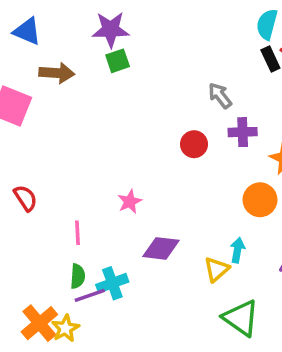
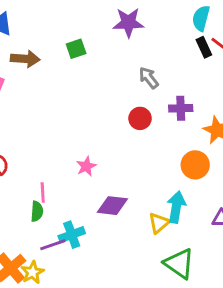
purple star: (111, 30) -> (128, 23), moved
gray arrow: (220, 96) -> (149, 78), moved
cyan arrow: (237, 250) -> (176, 207), size x1.5
green semicircle: (78, 276) -> (37, 211), moved

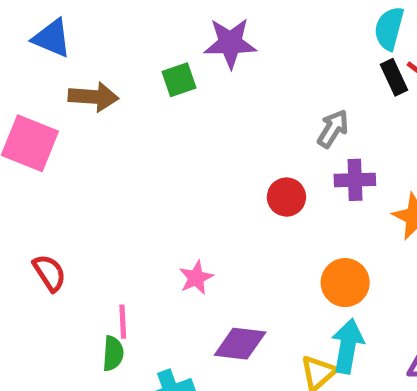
purple star: (128, 23) -> (230, 43), moved
gray arrow: (149, 78) -> (333, 129), moved, turned 70
orange circle: (195, 165) -> (345, 283), moved

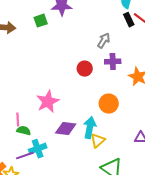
pink star: (196, 278) -> (48, 102), size x1.6
cyan arrow: (348, 346) -> (90, 128), moved
green semicircle: (113, 353) -> (24, 131), moved, turned -80

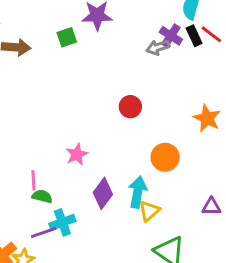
gray arrow: (104, 41) -> (158, 47), moved, turned -140
purple cross: (113, 62) -> (171, 36), moved, turned 35
pink star: (48, 102) -> (77, 154), size x0.7
purple diamond: (66, 129) -> (103, 193), turned -60

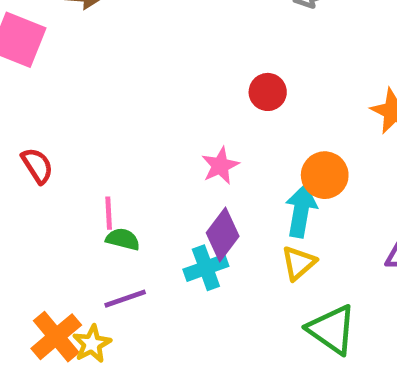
pink star: (77, 154) -> (220, 166), moved
cyan arrow: (138, 192) -> (301, 211), moved
cyan cross: (62, 222) -> (206, 268), moved

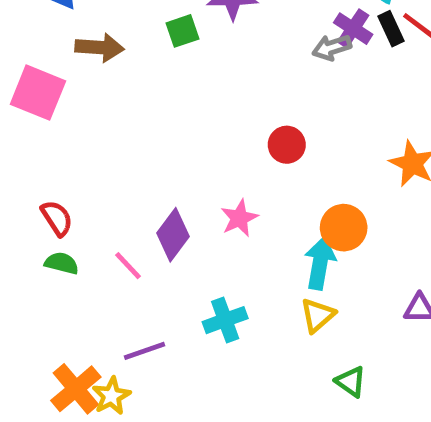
pink line: (109, 213) -> (128, 266), turned -40
purple diamond: (223, 235) -> (173, 235), moved
green semicircle: (123, 239) -> (62, 263), moved
green triangle: (332, 330) -> (351, 382), size x0.6

